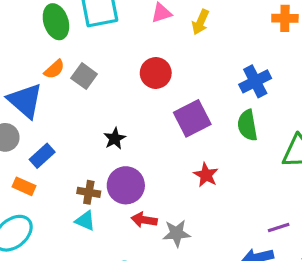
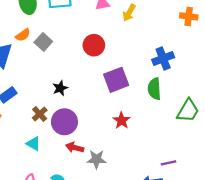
brown cross: (89, 192) -> (40, 114), moved, turned 32

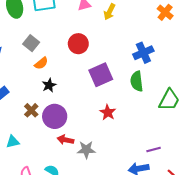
orange cross: (189, 16) -> (165, 12), turned 35
orange semicircle: (23, 35) -> (41, 63), moved
cyan triangle: (33, 144) -> (13, 142), moved, turned -40

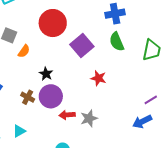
red circle: (78, 44) -> (53, 23), size x1.4
blue cross: (143, 53) -> (115, 14), turned 30
black star: (49, 85) -> (46, 74), moved

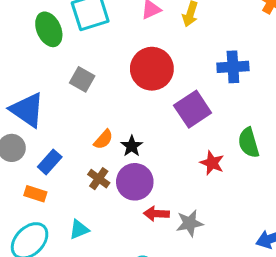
blue cross: (115, 14) -> (233, 67), moved
green semicircle: (117, 42) -> (249, 143), moved
orange semicircle: (24, 51) -> (103, 139), moved

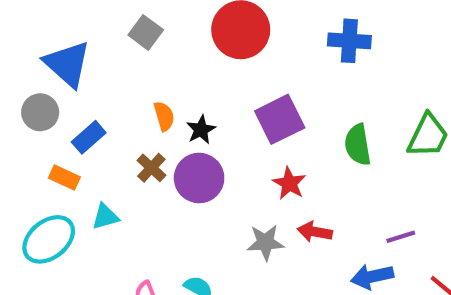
purple square: (193, 109) -> (280, 119), moved
orange semicircle: (103, 139) -> (164, 116), turned -65
red star: (212, 163) -> (289, 183), moved
red arrow: (156, 214) -> (315, 232), moved
cyan triangle: (79, 229) -> (105, 217), moved

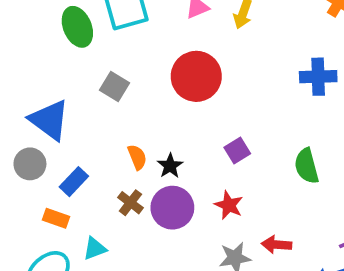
blue cross: (349, 41) -> (318, 77), moved
purple square: (280, 119) -> (237, 150), size x0.6
red star: (289, 183) -> (229, 205), moved

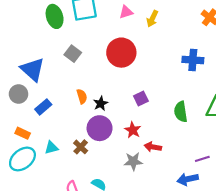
brown cross: (130, 203) -> (81, 147), moved
orange rectangle: (56, 218) -> (23, 133), moved
red arrow: (277, 245) -> (153, 147), moved

